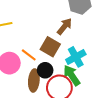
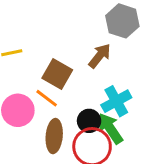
brown square: (50, 47) -> (57, 74), moved
black circle: (45, 70) -> (89, 121), moved

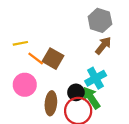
brown arrow: (100, 56) -> (103, 46), moved
orange line: (47, 98) -> (36, 59), moved

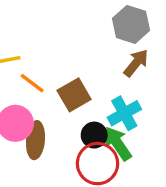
brown square: (53, 59) -> (74, 95), moved, turned 30
brown ellipse: (51, 103) -> (36, 140), moved

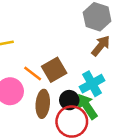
orange line: (32, 83) -> (33, 74), moved
brown ellipse: (36, 140) -> (43, 104), moved

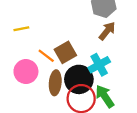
black circle: (69, 100) -> (79, 79), size x1.6
green arrow: (87, 106) -> (105, 96), moved

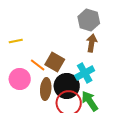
brown arrow: (107, 31) -> (92, 43), turned -30
brown square: (65, 52) -> (55, 62), turned -30

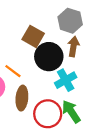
brown square: (55, 62) -> (33, 36), moved
black circle: (67, 86) -> (49, 57), moved

